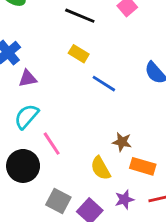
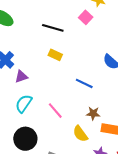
blue line: (104, 84) -> (84, 83), moved
pink line: (52, 144) -> (55, 111), moved

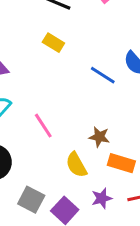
blue line: (84, 83) -> (103, 75), moved

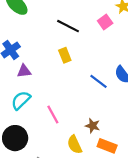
yellow rectangle: (53, 43) -> (65, 55), turned 32

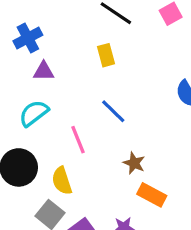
blue line: (99, 81) -> (113, 111), moved
yellow semicircle: (75, 145) -> (62, 181), moved

